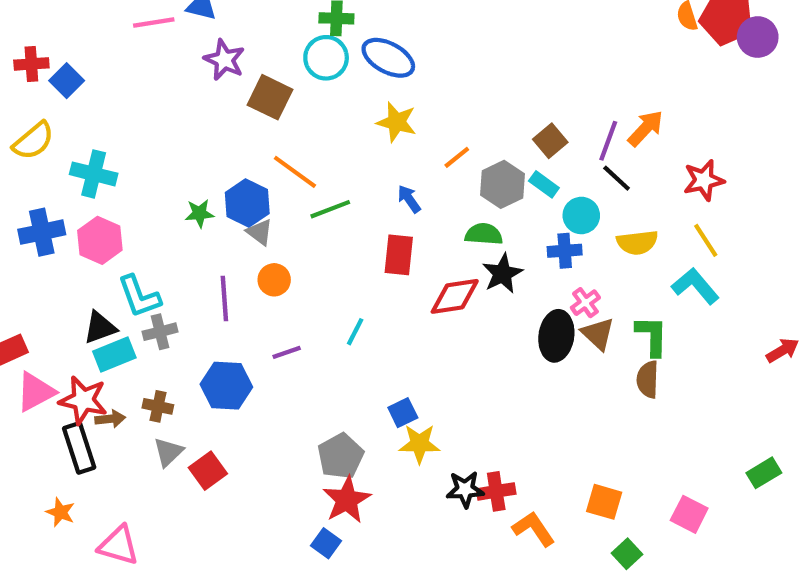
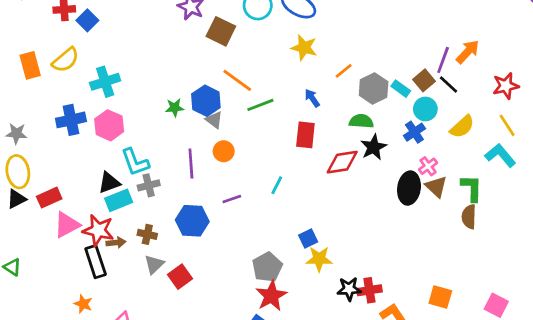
brown square: (550, 141) -> (424, 80), moved
cyan cross: (94, 174) -> (105, 82), turned -32
yellow semicircle: (637, 242) -> (462, 127), turned -35
blue cross: (565, 251) -> (414, 132), turned -30

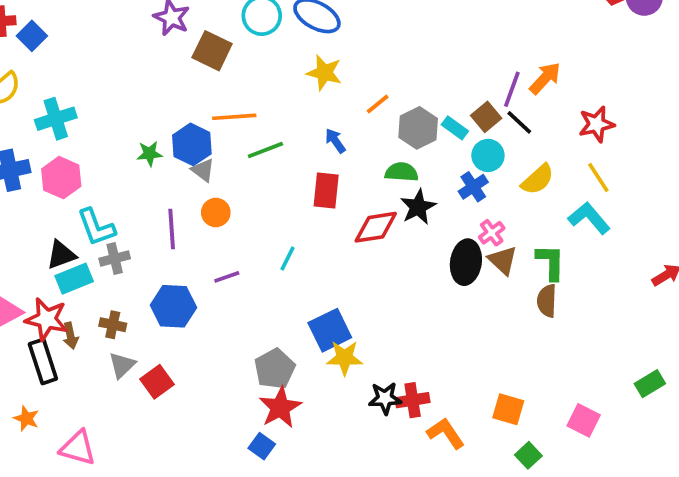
orange line: (237, 80) -> (234, 117), turned -40
blue square: (308, 238) -> (330, 330), size x1.6
brown arrow: (116, 243) -> (70, 336), turned 84

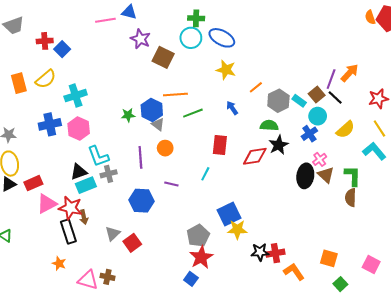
red rectangle: (326, 190) -> (220, 145), moved
purple line: (227, 277) -> (171, 184), turned 32
brown cross: (113, 325) -> (107, 277), moved

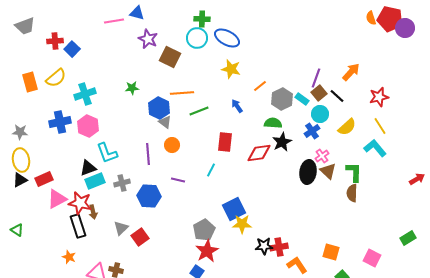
purple line: (331, 79) -> (316, 78), moved
green star: (128, 115) -> (132, 88), moved
gray cross: (109, 174) -> (122, 183), moved

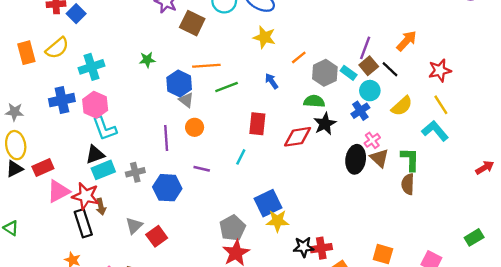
cyan L-shape: (107, 153) -> (105, 128), moved

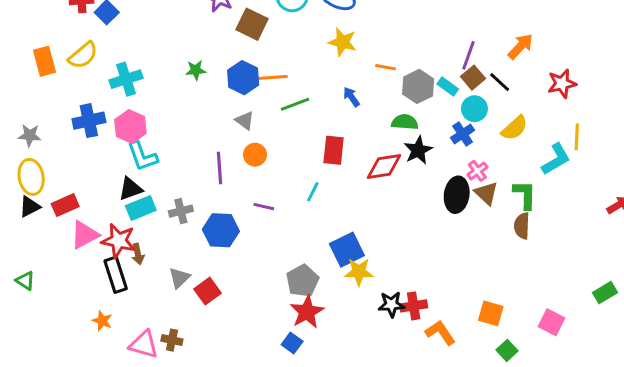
orange line: (299, 57) -> (385, 67), turned 49
blue hexagon: (179, 83) -> (243, 78), moved
yellow line: (441, 105) -> (577, 137), moved, turned 36
cyan L-shape: (435, 131) -> (556, 159), turned 100

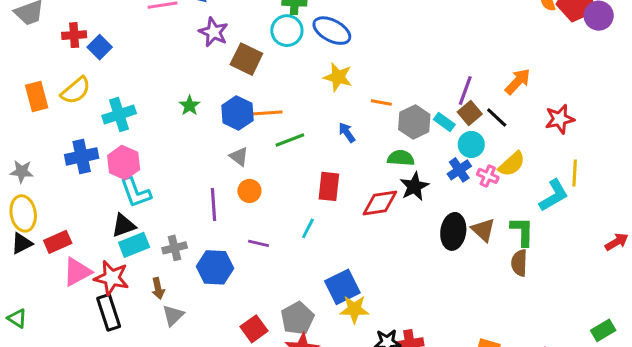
green star: (196, 70) -> (190, 106), turned -30
pink cross: (477, 171) -> (488, 176), moved, turned -30
brown arrow: (138, 254) -> (158, 288), moved
red square: (208, 291) -> (254, 329), moved

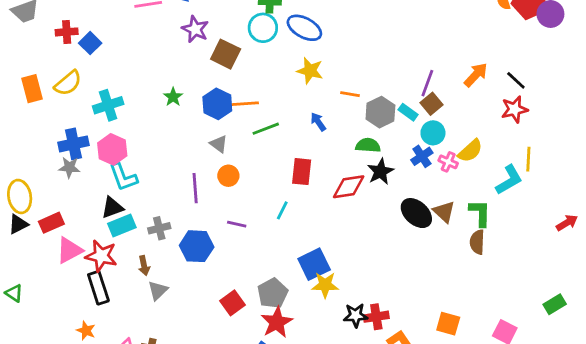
black line: (497, 118) -> (516, 80), moved
gray star: (22, 171) -> (69, 167), moved
black ellipse: (453, 231) -> (416, 213), turned -56

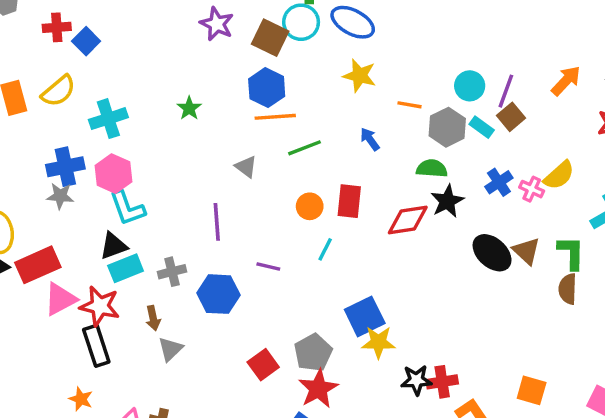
brown square: (226, 54) -> (270, 38), moved
blue hexagon: (217, 104) -> (267, 88), moved
cyan circle: (433, 133) -> (470, 86), moved
orange circle: (228, 176) -> (310, 206), moved
red rectangle: (51, 223) -> (38, 265), size x1.4

